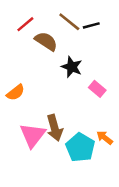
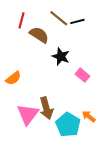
red line: (25, 24) -> (22, 20), turned -35

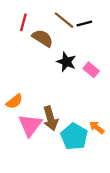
pink rectangle: (83, 75) -> (91, 70), moved
orange semicircle: (13, 78) -> (14, 101), moved

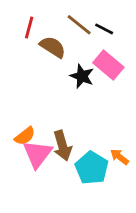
black line: (84, 23) -> (104, 29), turned 42
pink rectangle: (91, 70) -> (108, 65), moved, size x1.5
orange semicircle: (14, 101) -> (25, 136), moved

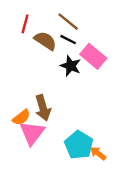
black line: (104, 29) -> (68, 40), moved
brown arrow: (62, 146) -> (43, 108), moved
orange arrow: (119, 157) -> (98, 153), moved

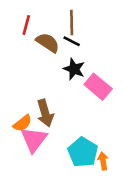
brown line: (68, 22) -> (72, 22), turned 50
pink rectangle: (93, 56) -> (98, 87), moved
orange arrow: (98, 153) -> (103, 161), turned 42

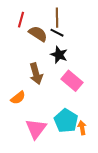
pink rectangle: (98, 87) -> (72, 81), moved
brown arrow: (45, 113) -> (36, 74), moved
pink triangle: (34, 140) -> (36, 129), moved

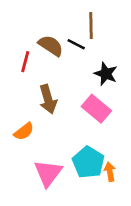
brown line: (57, 18) -> (91, 25), moved
red line: (21, 20) -> (25, 62), moved
black star: (59, 55) -> (106, 74), moved

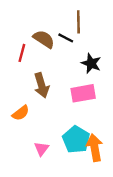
pink rectangle: (96, 109) -> (83, 93), turned -50
orange arrow: (110, 172) -> (95, 148), size x1.6
pink triangle: (48, 173) -> (41, 149), size x0.6

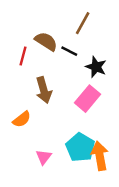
brown line: (78, 22) -> (83, 23), turned 30
black line: (66, 38) -> (69, 51), moved
pink rectangle: (83, 93) -> (88, 99), turned -40

